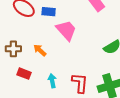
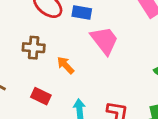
brown cross: (13, 49) -> (34, 48), moved

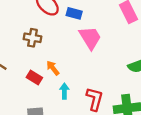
orange arrow: (65, 65) -> (53, 68), moved

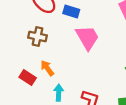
brown cross: (32, 38) -> (37, 37), moved

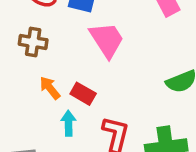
red rectangle: (28, 77) -> (83, 94), moved

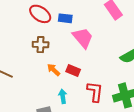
cyan arrow: (68, 123) -> (63, 96), moved

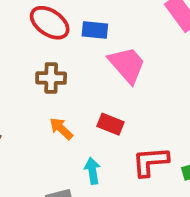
orange arrow: (54, 70) -> (61, 129), moved
red L-shape: (95, 92) -> (150, 162), turned -100

